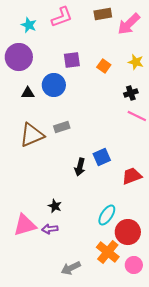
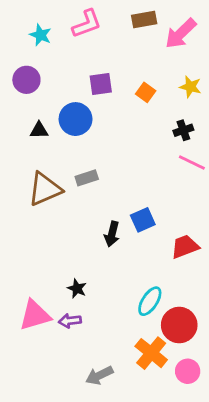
purple circle: (19, 57) -> (26, 80), size x0.7

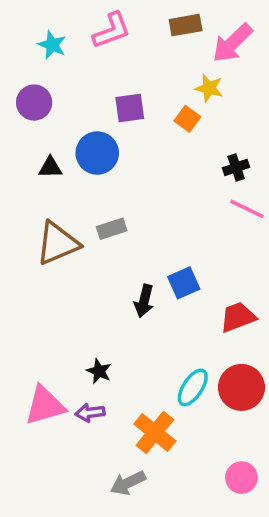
yellow star: (190, 87) -> (209, 88), moved
red circle: (179, 325) -> (241, 387), moved
orange cross: (151, 353) -> (155, 432), moved

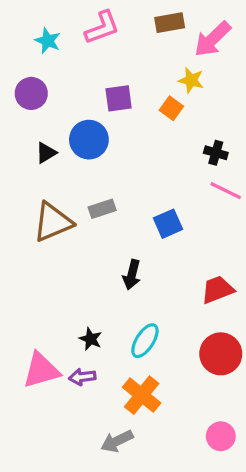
black triangle: (50, 167) -> (46, 153), turned -30
black cross: (236, 167) -> (216, 153), turned 35
blue square: (184, 283) -> (168, 224), moved
cyan ellipse: (193, 387) -> (145, 341), moved

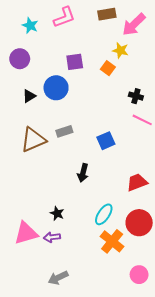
cyan ellipse: (145, 341) -> (104, 214), moved
orange cross: (142, 395) -> (112, 241), moved
gray arrow: (117, 441) -> (58, 278), moved

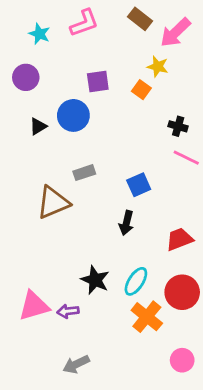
brown rectangle: (107, 14) -> (140, 19), turned 48
brown triangle: (33, 140) -> (53, 202), moved
black arrow: (83, 173) -> (126, 223), moved
black star: (57, 213) -> (95, 280), moved, size x1.5

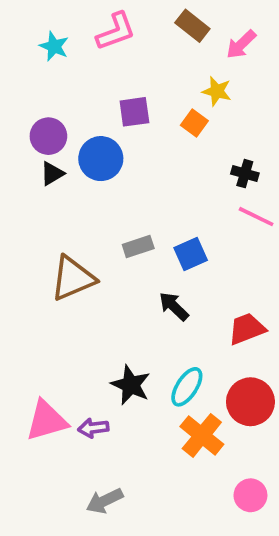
pink arrow: (175, 33) -> (241, 44), size x0.7
purple circle: (26, 77) -> (48, 136), moved
gray rectangle: (84, 173) -> (138, 246), moved
black arrow: (126, 223) -> (174, 306), turned 120

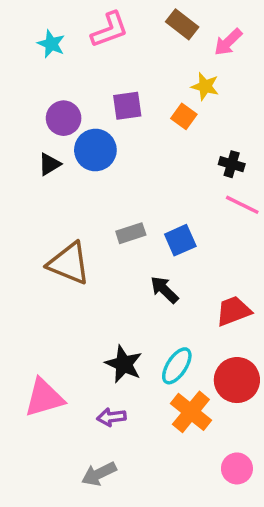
purple circle: (48, 136) -> (64, 118), moved
brown triangle: (73, 278) -> (69, 263), turned 45
purple arrow: (93, 428) -> (111, 417), moved

